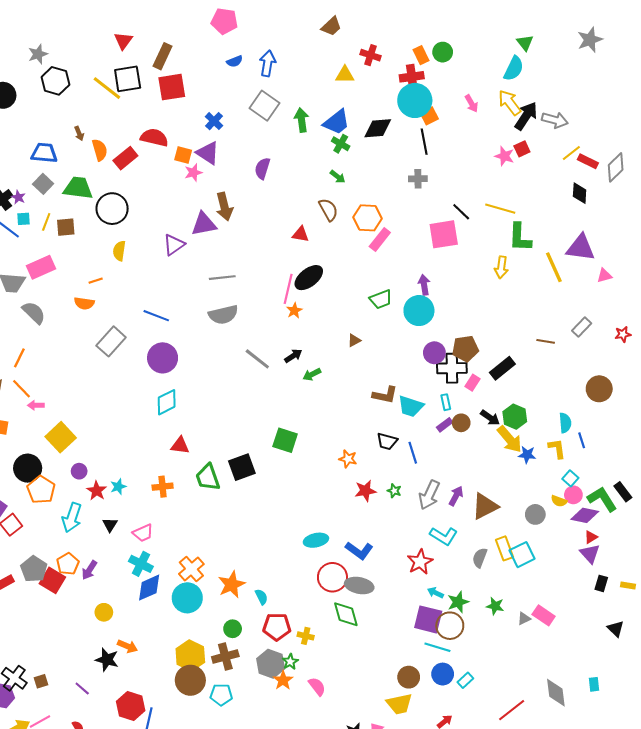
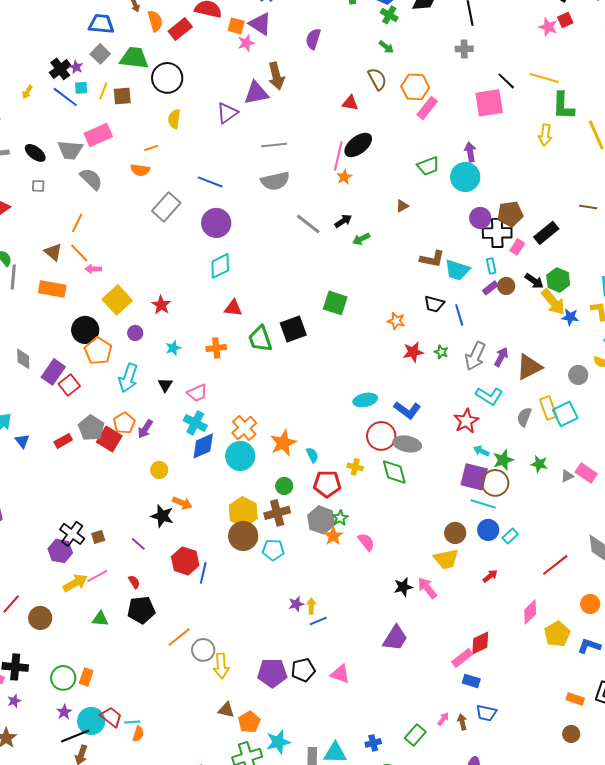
red star: (97, 491) -> (161, 305), moved
yellow cross: (306, 636) -> (355, 467), moved

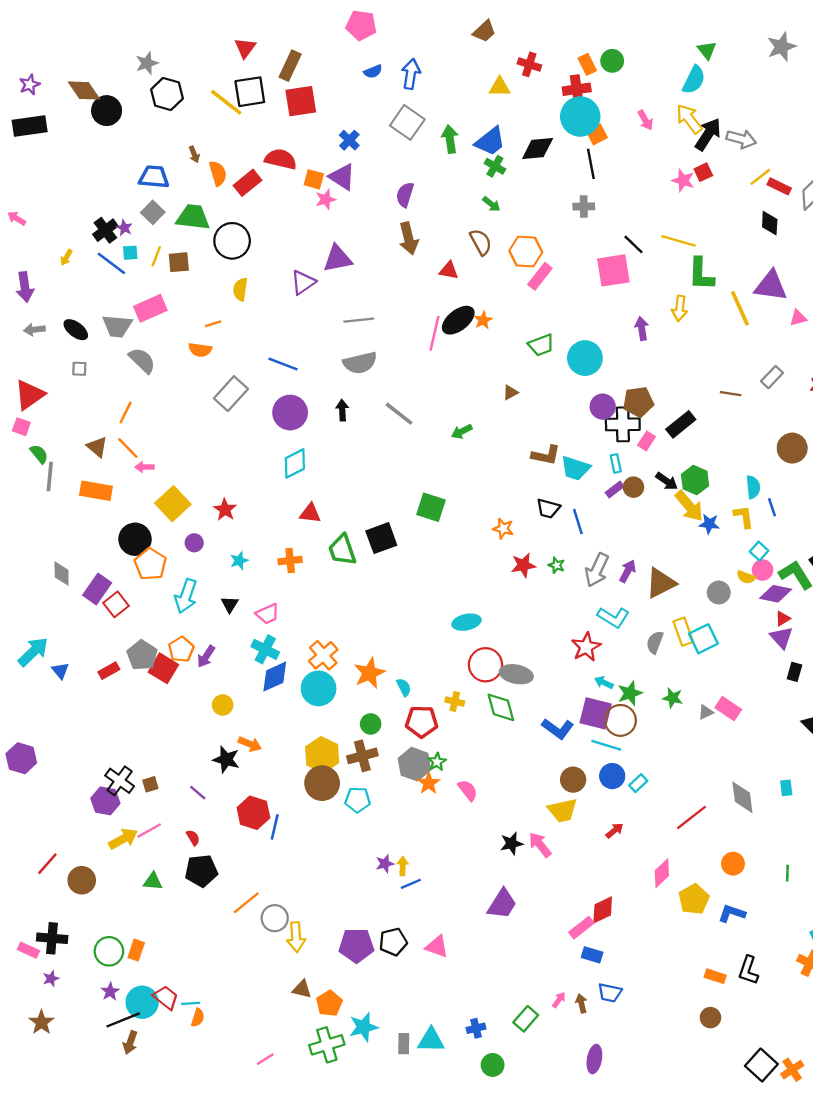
brown arrow: (276, 76) -> (409, 238), moved
purple arrow: (470, 152) -> (642, 328), moved
orange star: (344, 177) -> (483, 320), moved
black arrow: (343, 221) -> (342, 410), moved, turned -60
blue L-shape: (407, 410) -> (558, 729), moved

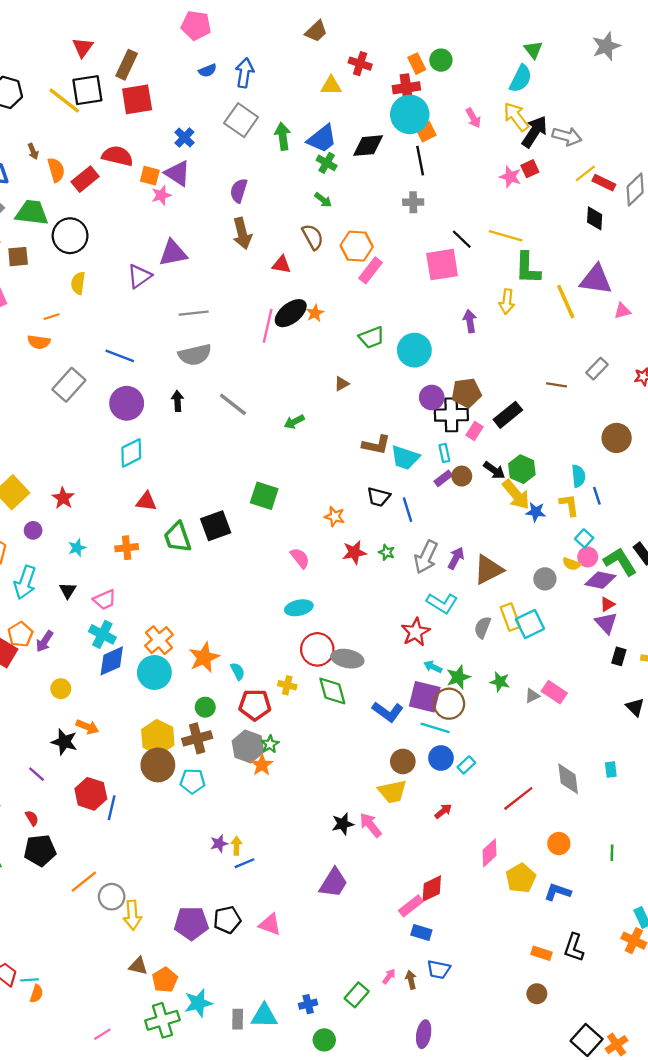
pink semicircle: (468, 790) -> (300, 558), moved

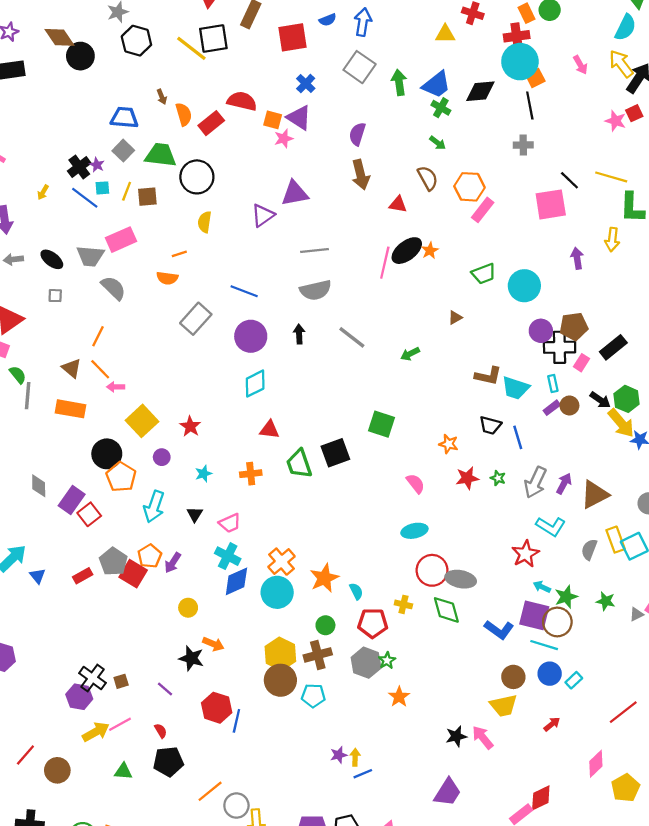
red square: (137, 99) -> (292, 37), moved
orange star: (262, 765) -> (399, 697), moved

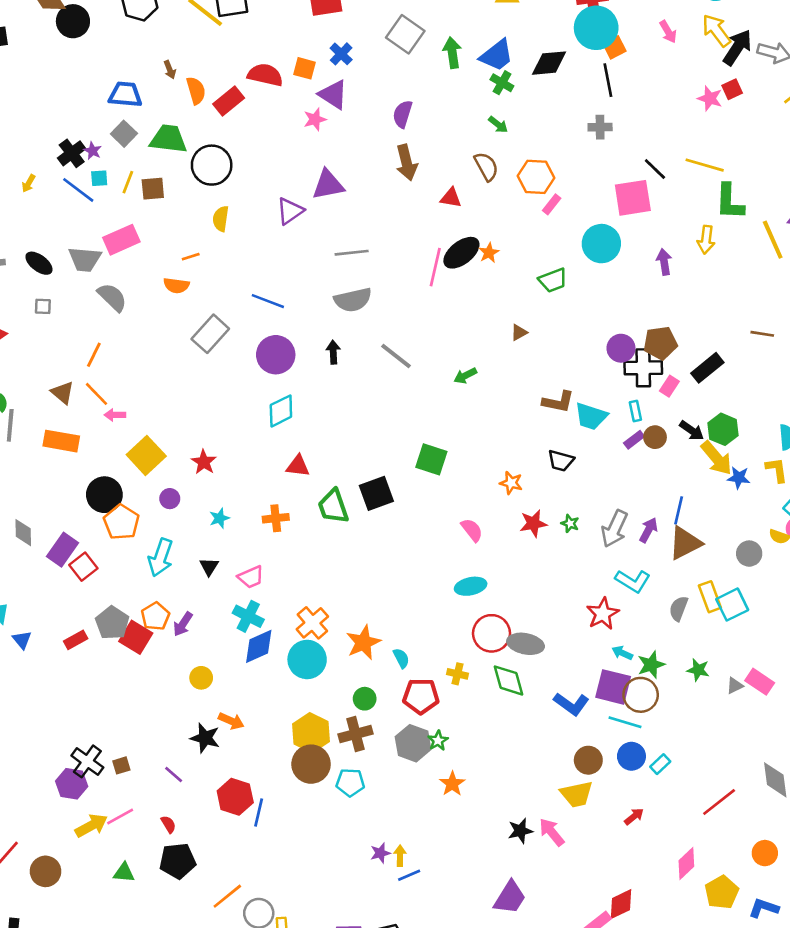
orange square: (273, 120) -> (304, 68), moved
pink rectangle: (483, 210) -> (552, 204), size x0.7
cyan circle: (524, 286) -> (601, 244), moved
blue line: (518, 437) -> (679, 510), moved, turned 30

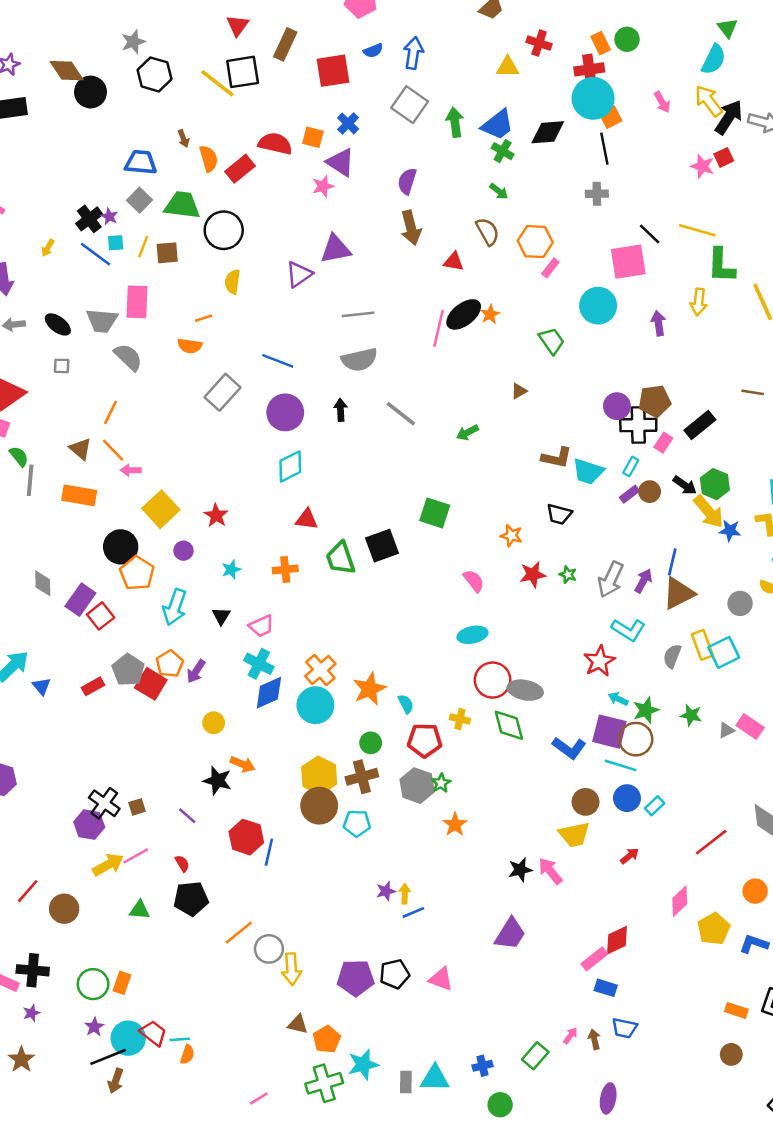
pink rectangle: (121, 240) -> (137, 302), turned -64
green trapezoid: (553, 280) -> (552, 341), turned -104
cyan rectangle: (635, 411) -> (631, 466), turned 42

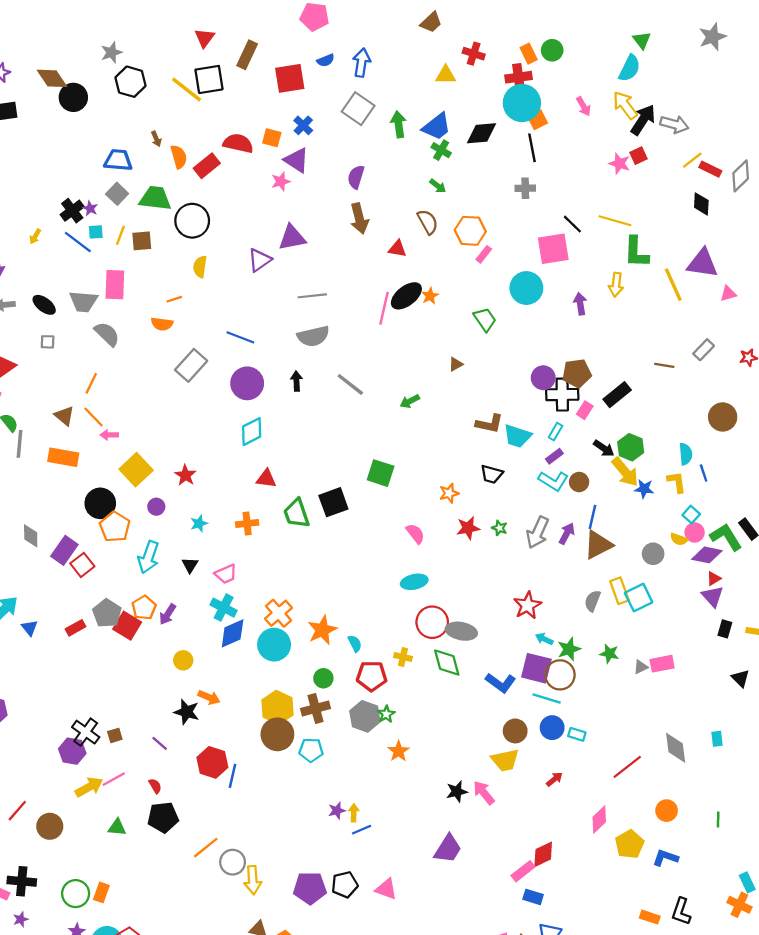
brown circle: (650, 492) -> (579, 482), moved
orange star: (511, 536) -> (449, 493), turned -30
cyan L-shape: (628, 630) -> (553, 481), moved
pink rectangle: (750, 727) -> (662, 664), turned -45
cyan rectangle: (655, 806) -> (577, 734), turned 60

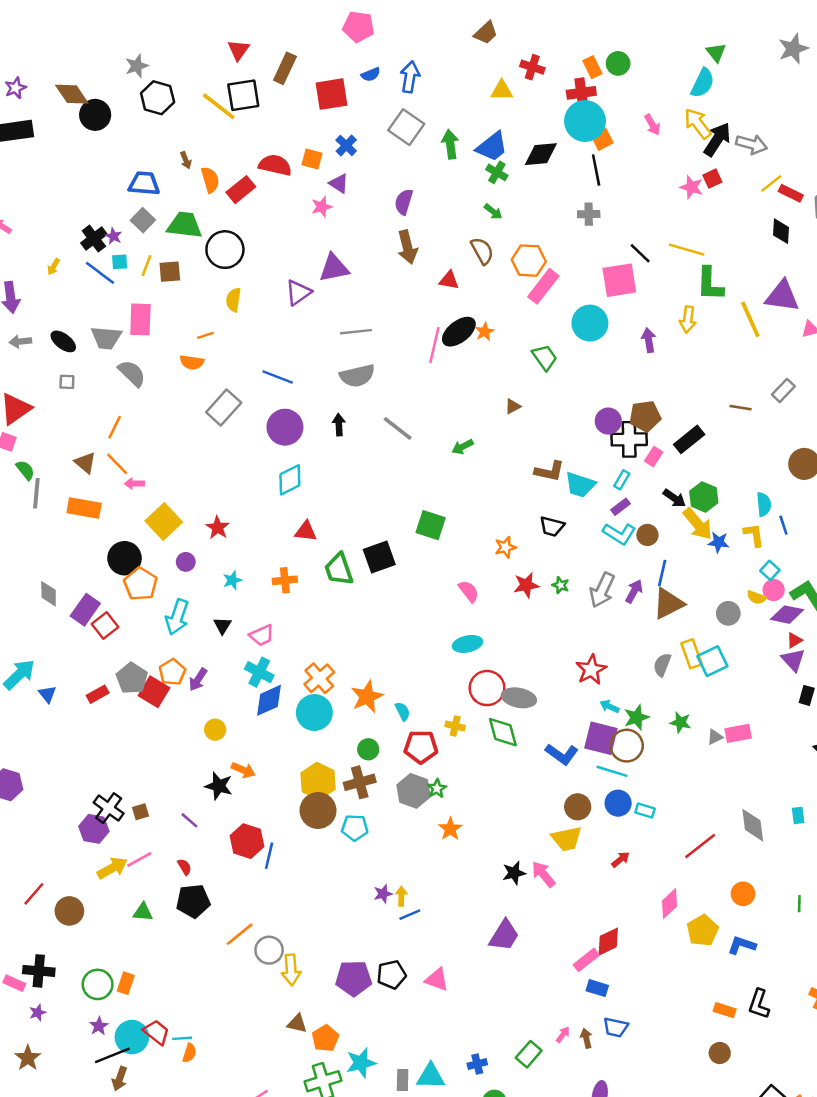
purple triangle: (296, 160) -> (339, 183), size x0.7
pink rectangle: (484, 254) -> (543, 286), size x1.8

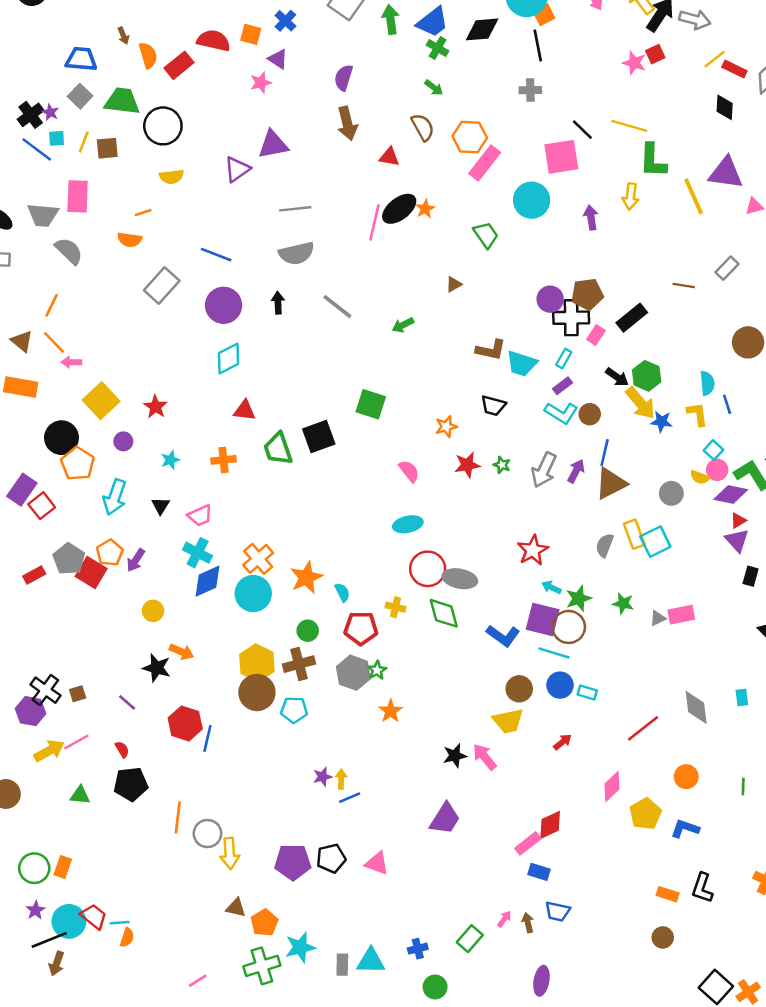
yellow semicircle: (234, 300) -> (172, 177), turned -105
orange line: (240, 934) -> (178, 817), turned -44

